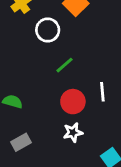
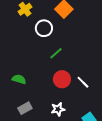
white line: (102, 92) -> (83, 82), moved, turned -40
white star: (73, 132) -> (58, 109), moved

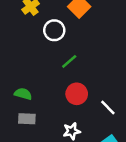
white line: (83, 82) -> (108, 108), moved
gray rectangle: (25, 108) -> (27, 119), moved, turned 32

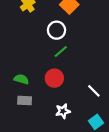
white circle: (54, 30) -> (57, 30), moved
red circle: (77, 94) -> (54, 78), moved

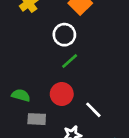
white line: (94, 91) -> (93, 110), moved
gray rectangle: (25, 101) -> (37, 119), moved

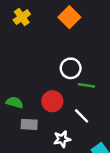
white circle: (64, 35) -> (71, 68), moved
green line: (70, 61) -> (86, 85), moved, turned 49

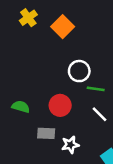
orange square: (69, 17) -> (63, 27), moved
white line: (82, 116) -> (100, 114), moved
gray rectangle: (29, 124) -> (46, 133), moved

